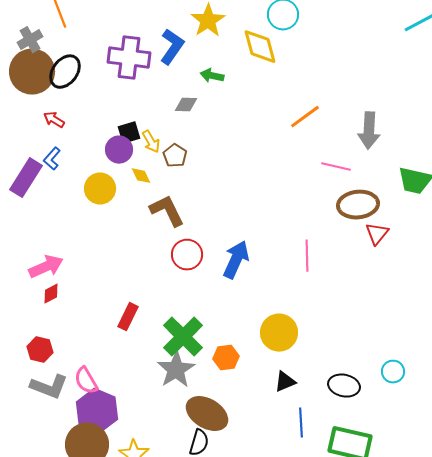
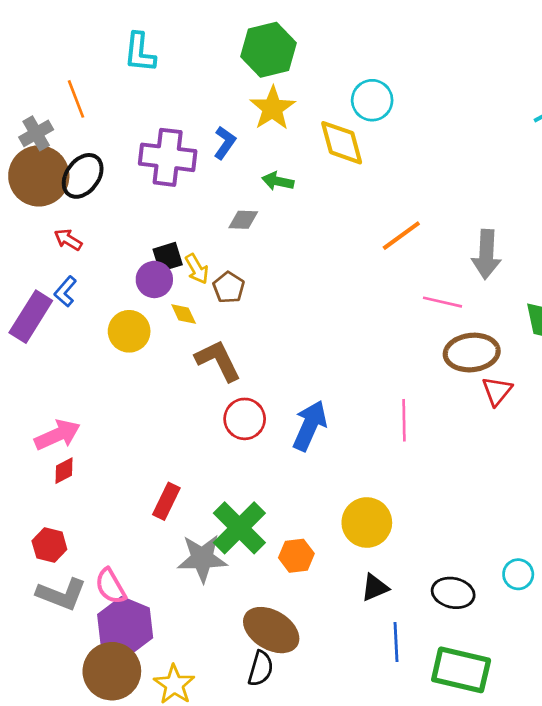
blue L-shape: (172, 47) -> (225, 143), size x0.7
gray star: (176, 370) -> (202, 558), moved, turned 30

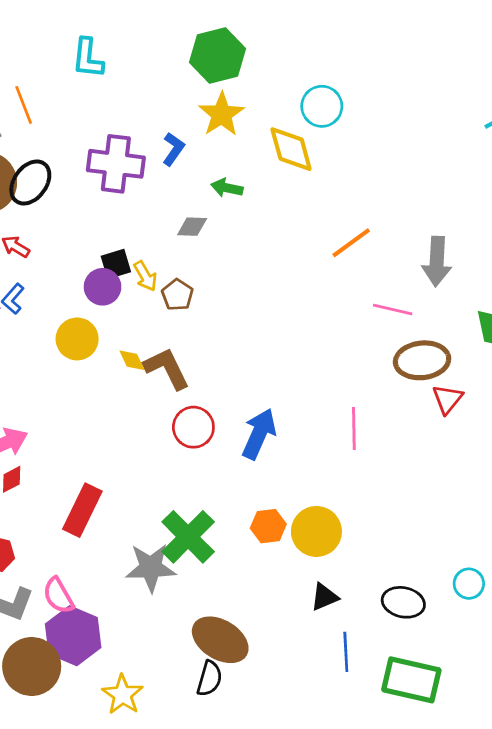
yellow diamond: (184, 314) -> (132, 360), moved
red rectangle: (166, 501) -> (82, 510), moved, size x1.4
orange hexagon: (296, 556) -> (268, 526), moved
brown circle: (112, 671) -> (32, 667), moved

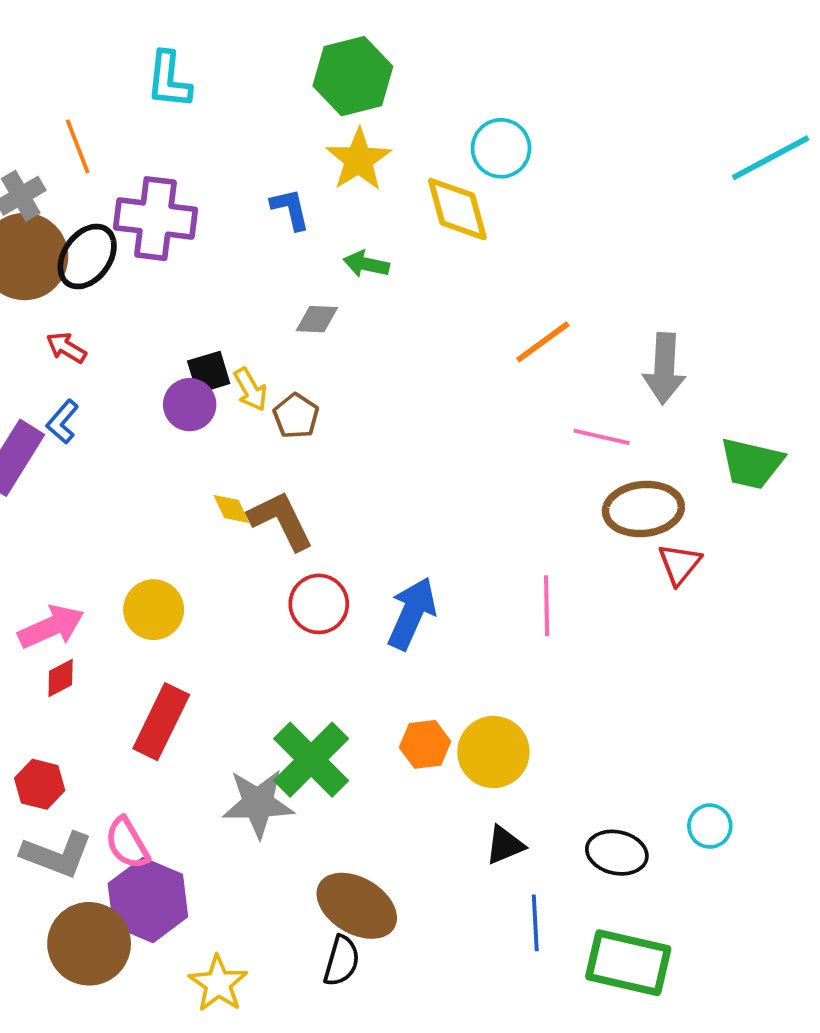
blue L-shape: (173, 149) -> (290, 209), turned -48
purple cross: (116, 164) -> (156, 219), moved
yellow circle: (77, 339) -> (154, 610), moved

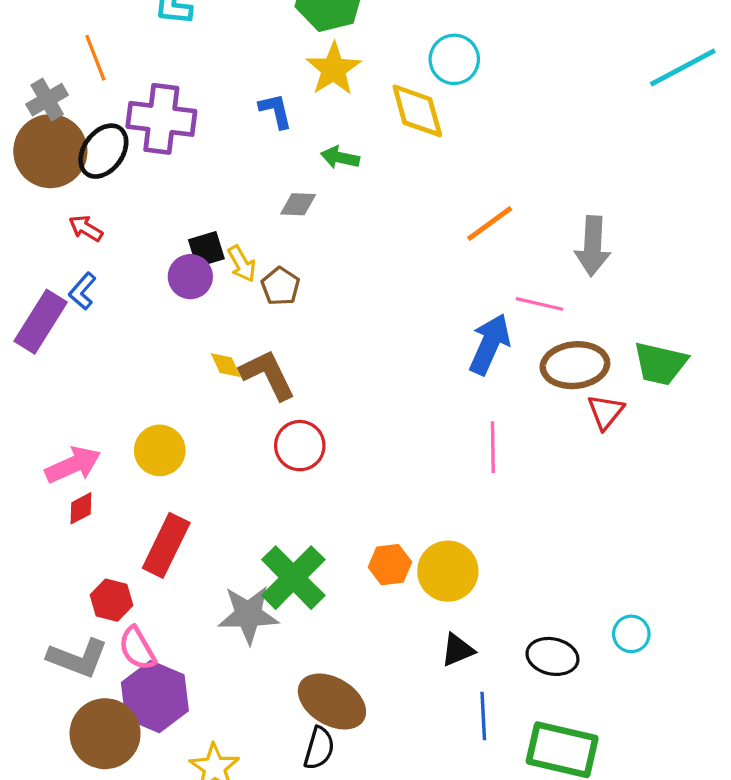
green trapezoid: (752, 463) -> (660, 364), moved
blue arrow: (412, 613) -> (490, 344), moved
red hexagon: (40, 784) -> (111, 600), moved

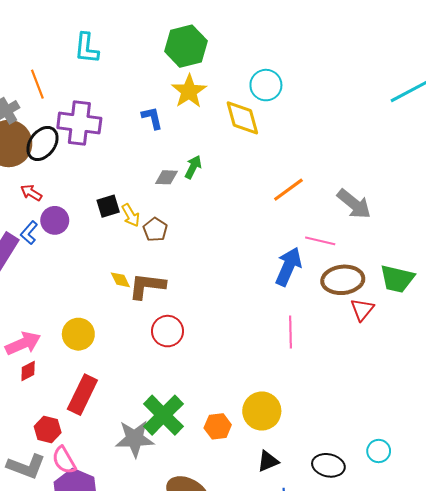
green arrow: (340, 158) -> (193, 167), moved, turned 105
gray arrow: (593, 246) -> (354, 204), turned -54
purple circle: (190, 277) -> (55, 220), moved
brown L-shape: (268, 375) -> (147, 286), turned -57
orange hexagon: (390, 565) -> (218, 426), moved

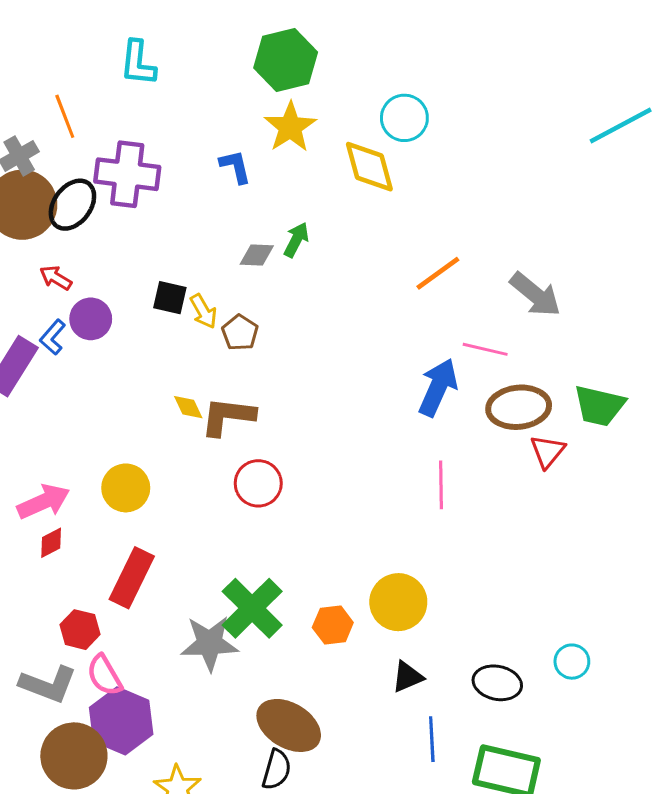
black square: (108, 206) -> (170, 298), turned 30

